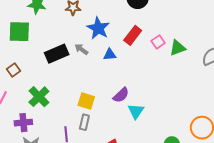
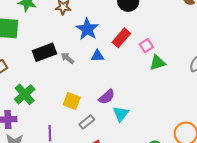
green triangle: (177, 48) -> (157, 63), moved
gray arrow: (81, 49) -> (67, 58), moved
gray rectangle: (84, 122) -> (87, 122), moved, turned 35

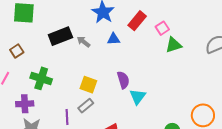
green cross: (25, 94) -> (41, 78), turned -30
purple semicircle: (107, 97) -> (123, 80), turned -66
gray rectangle: (87, 122) -> (86, 106), moved

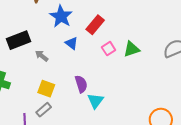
pink square: (162, 28) -> (109, 49), moved
blue triangle: (113, 39) -> (71, 43), turned 40
gray arrow: (83, 42) -> (42, 56), moved

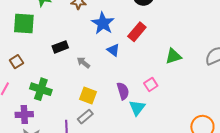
black rectangle: (18, 40) -> (60, 47), size x0.7
pink square: (109, 49) -> (151, 85), moved

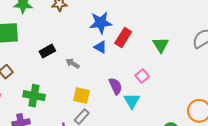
blue star: (103, 23) -> (101, 23), moved, turned -30
red rectangle: (137, 32) -> (123, 37), moved
green triangle: (173, 56) -> (161, 45), turned -36

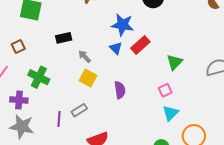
pink square: (142, 76) -> (165, 90), moved
yellow square: (81, 95) -> (88, 78), moved
cyan triangle: (132, 101) -> (170, 113), moved

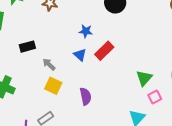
blue star: (123, 25) -> (86, 31), size x0.6
green triangle: (175, 62) -> (144, 78), moved
pink square: (165, 90) -> (155, 97), moved

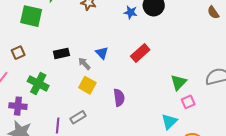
blue star: (86, 31) -> (131, 12), moved
black rectangle: (27, 47) -> (61, 53), moved
blue triangle: (80, 55) -> (102, 53), moved

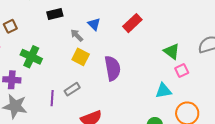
black rectangle: (61, 53) -> (55, 14), moved
green triangle: (179, 82) -> (172, 51), turned -36
purple semicircle: (119, 98) -> (113, 68), size x1.4
cyan triangle: (169, 121) -> (163, 91), turned 36

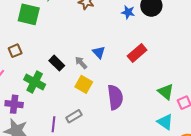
black rectangle: (55, 14) -> (57, 63), moved, turned 56
green triangle: (172, 51) -> (166, 92), moved
cyan triangle: (163, 91) -> (165, 122), turned 42

